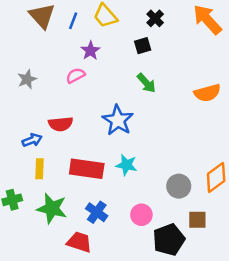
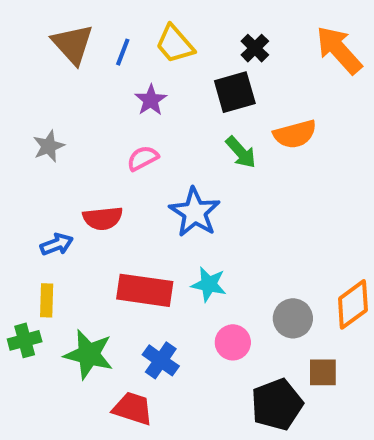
black square: (143, 46) -> (235, 92), size x1.5
pink semicircle: (76, 76) -> (143, 158), moved
orange semicircle: (207, 93) -> (295, 134), moved
yellow rectangle: (40, 169) -> (47, 300), moved
pink circle: (141, 215) -> (233, 342), moved

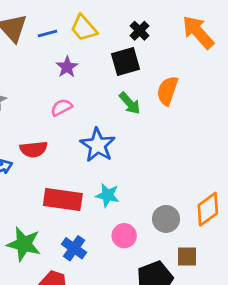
blue line: (123, 52) -> (47, 34), turned 54
orange semicircle: (295, 134) -> (167, 91), turned 124

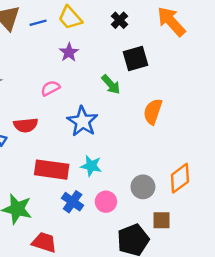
black square: (126, 61) -> (136, 59), moved
purple star: (67, 67) -> (69, 52), moved
orange semicircle: (167, 91) -> (153, 112), moved
blue cross: (74, 248) -> (73, 202), moved

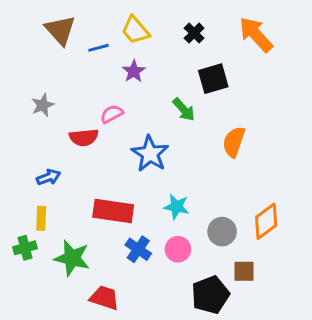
blue line: (38, 23) -> (99, 48), moved
red semicircle: (26, 125) -> (84, 137), moved
cyan star: (91, 166) -> (176, 207), moved

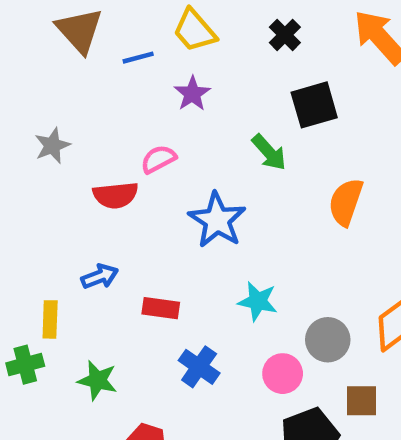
blue arrow: (49, 177) -> (100, 277), moved
red rectangle: (113, 211) -> (161, 308), size x0.6
pink circle: (178, 249) -> (283, 374), moved
green star: (72, 258) -> (97, 380), size x0.7

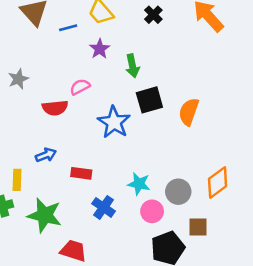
black square: (314, 105) -> (149, 100), moved
green arrow: (269, 152) -> (132, 66), moved, turned 30
cyan star: (258, 301) -> (139, 184), moved
green star: (97, 380) -> (45, 215), size x1.5

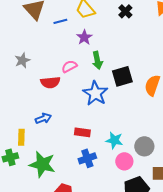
green arrow: (132, 66) -> (97, 60), moved
red rectangle: (81, 173) -> (82, 132), moved
blue cross: (104, 207) -> (87, 158), turned 36

